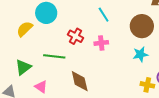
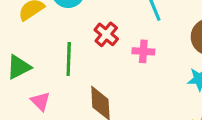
green line: (54, 56) -> (69, 59), turned 75

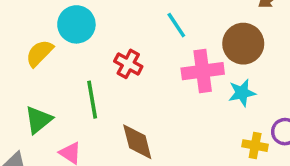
pink cross: (143, 51) -> (203, 71), moved, size x1.6

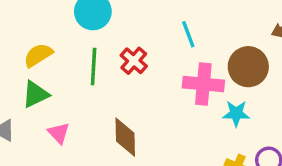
yellow semicircle: (39, 53) -> (38, 55), moved
green line: (92, 100) -> (94, 67), moved

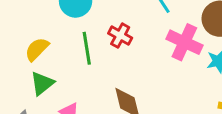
pink cross: (203, 84) -> (184, 42), turned 32

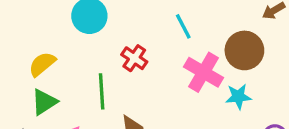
green line: (87, 48) -> (102, 91), moved

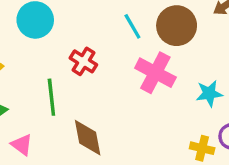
brown circle: (244, 50) -> (177, 26), moved
cyan star: (238, 97) -> (209, 93), moved

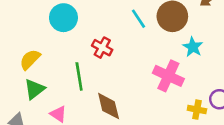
pink cross: (155, 73) -> (168, 76), moved
cyan star: (209, 93) -> (193, 47), moved, turned -30

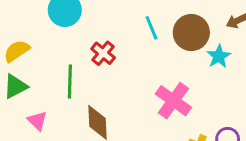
cyan star: (193, 47) -> (219, 56), moved

